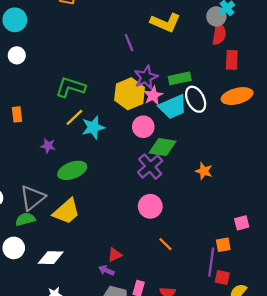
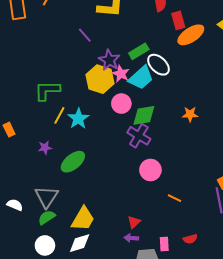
orange ellipse: (237, 96) -> (191, 35), moved
orange star: (204, 171) -> (190, 114), moved
yellow trapezoid: (66, 211) -> (83, 219), moved

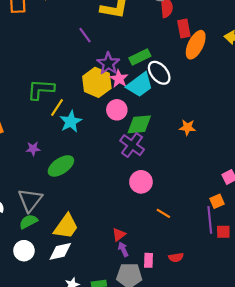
orange ellipse: (191, 35) -> (196, 45), turned -36
yellow line: (59, 115) -> (57, 108), moved
purple arrow: (131, 238) -> (123, 249), moved, turned 56

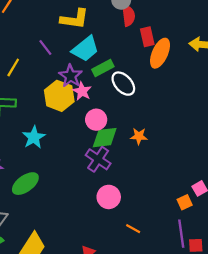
cyan trapezoid: (140, 85) -> (85, 49), moved
yellow line: (57, 108) -> (13, 67), moved
pink circle: (117, 110) -> (96, 120), moved
orange star: (187, 127) -> (139, 136), moved
orange square: (217, 201) -> (185, 202), moved

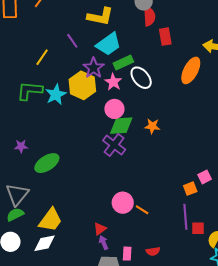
orange ellipse: (160, 53) -> (191, 70), moved
pink star: (82, 91) -> (113, 82), moved
cyan star: (34, 137) -> (56, 95), moved
pink circle: (109, 197) -> (123, 203), moved

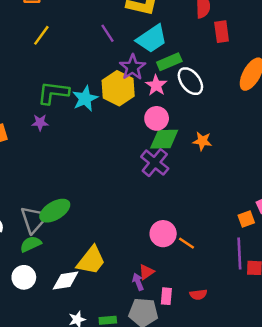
yellow line: (42, 57) -> (41, 35), moved
purple star: (21, 146) -> (40, 122), moved
green ellipse: (47, 163) -> (55, 211), moved
yellow trapezoid: (50, 220) -> (91, 260), moved
red triangle: (100, 229) -> (146, 272), moved

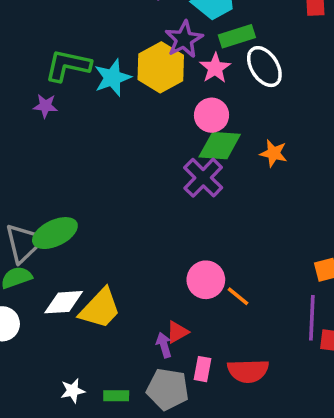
white diamond: (66, 280) -> (64, 302), moved
red semicircle: (198, 295) -> (248, 371), size x1.6

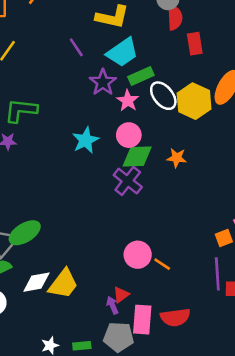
yellow hexagon: (161, 67) -> (194, 101), moved
cyan star: (113, 78) -> (86, 140), moved
pink rectangle: (202, 369) -> (142, 320), size x1.6

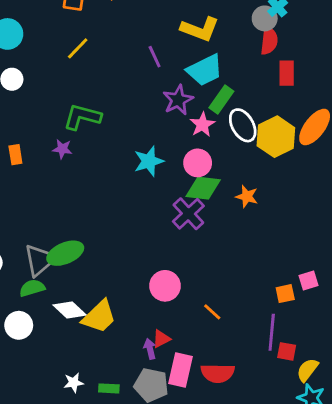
green rectangle: (141, 76) -> (221, 100), turned -40
pink circle: (138, 255) -> (165, 286), moved
white diamond: (36, 282) -> (70, 310), turned 44

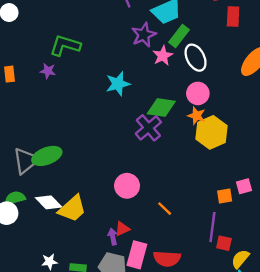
yellow hexagon: (276, 137) -> (212, 132), moved
pink circle: (198, 163) -> (198, 93), moved
green semicircle: (32, 288) -> (15, 198), moved

